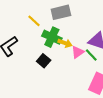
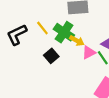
yellow line: (34, 21) -> (42, 28), moved

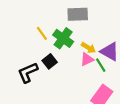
black L-shape: (17, 35) -> (28, 72), moved
yellow arrow: (77, 41) -> (88, 48), moved

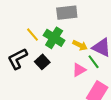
pink triangle: (87, 59) -> (79, 70), moved
black L-shape: (28, 72) -> (17, 59), moved

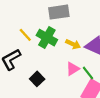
black square: (42, 62) -> (37, 79), moved
green line: (94, 62) -> (88, 73), moved

